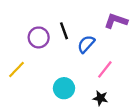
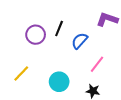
black line: (64, 31) -> (59, 29), turned 42
yellow line: (17, 69) -> (21, 74), moved

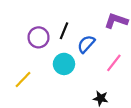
pink line: (97, 64) -> (114, 63), moved
cyan circle: (59, 82) -> (64, 64), moved

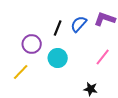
purple circle: (39, 37) -> (32, 44), moved
blue semicircle: (86, 44) -> (79, 24), moved

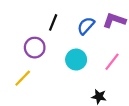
black line: (58, 28) -> (53, 22), moved
cyan circle: (58, 58) -> (76, 60), moved

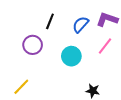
pink line: (112, 62) -> (105, 46), moved
yellow line: (23, 78) -> (21, 87), moved

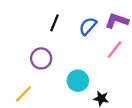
purple circle: (33, 45) -> (41, 58), moved
cyan circle: (71, 56) -> (78, 81), moved

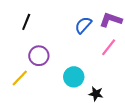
black line: (54, 23) -> (26, 22), moved
yellow line: (23, 94) -> (20, 78), moved

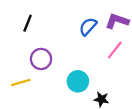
yellow line: (20, 78) -> (21, 82), turned 30

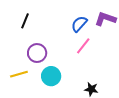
pink line: (115, 50) -> (83, 46), moved
cyan circle: (78, 81) -> (51, 76), moved

